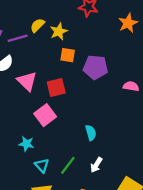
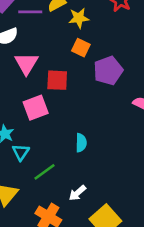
purple pentagon: (95, 67) -> (108, 71), turned 30
white arrow: (96, 165) -> (77, 193), moved
cyan triangle: (42, 166) -> (21, 152), moved

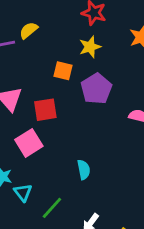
yellow star: (79, 18) -> (90, 47), moved

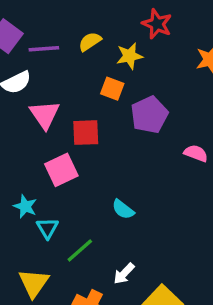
yellow semicircle: (29, 30) -> (90, 42), moved
yellow star: (90, 47) -> (130, 56), moved
cyan semicircle: (84, 170) -> (123, 209), turned 132

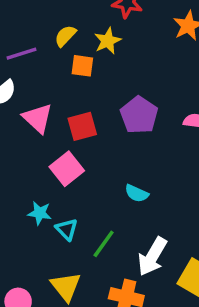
orange square: (112, 89) -> (82, 66), moved
purple pentagon: (149, 115) -> (139, 115), moved
white arrow: (124, 274) -> (152, 256), size x1.6

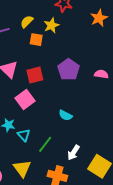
white arrow: (152, 256) -> (73, 153), size x0.7

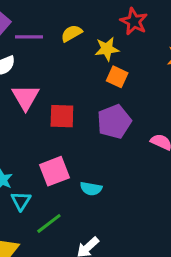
orange square: (36, 40) -> (117, 77), moved
pink square: (25, 100) -> (54, 171), moved
cyan semicircle: (65, 115) -> (91, 189), turned -32

